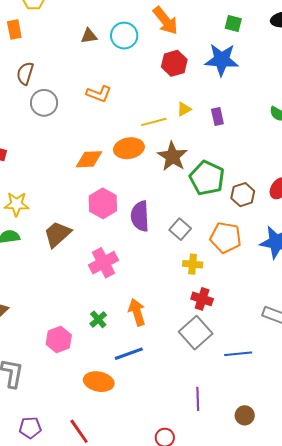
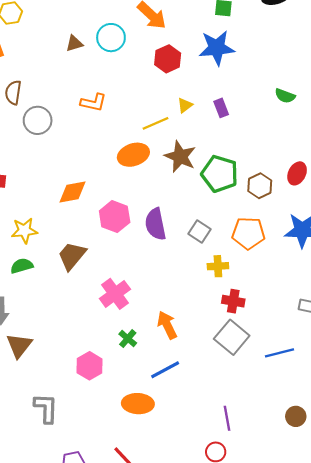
orange diamond: (89, 159) -> (72, 192), moved
pink cross: (103, 263) -> (115, 294), moved
purple line: (198, 399) -> (227, 418), moved

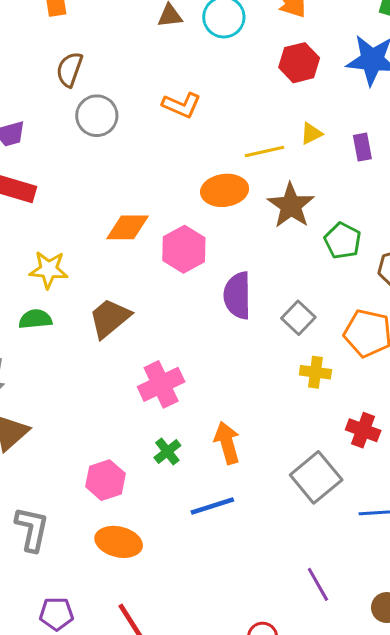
green pentagon: (220, 174) -> (343, 241), size x0.7
pink hexagon: (115, 217) -> (184, 249), moved
red cross: (233, 301) -> (363, 430), moved
orange ellipse: (138, 404) -> (119, 542), moved
purple line: (227, 418) -> (318, 584), moved, turned -30

